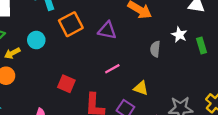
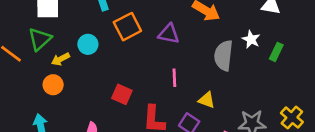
green rectangle: (201, 46) -> (276, 52), turned 42
gray semicircle: (155, 49) -> (223, 55), size x1.6
pink line: (112, 69) -> (174, 78), turned -63

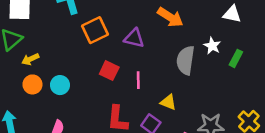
cyan circle: (88, 44) -> (60, 85), moved
orange circle: (53, 85) -> (32, 84), moved
red square: (122, 94) -> (109, 71), moved

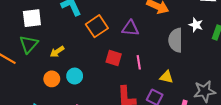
yellow arrow: (30, 59) -> (57, 52), moved

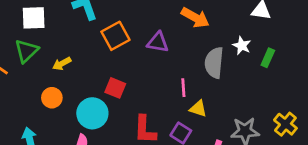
red square: (114, 58) -> (115, 88), moved
pink line: (139, 62) -> (183, 88), moved
cyan circle: (75, 76) -> (92, 113), moved, size x1.5

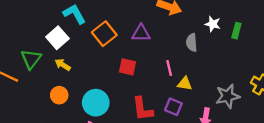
white square: (34, 18) -> (57, 38), moved, turned -30
gray semicircle: (214, 63) -> (192, 42), size x0.7
yellow arrow: (62, 64) -> (63, 65), turned 70
red square: (115, 88) -> (128, 67), moved

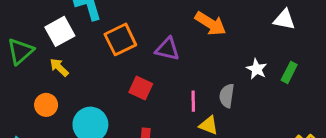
white star: (213, 24) -> (257, 69), moved
gray semicircle: (192, 42) -> (227, 96), moved

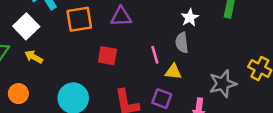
orange square: (120, 39) -> (79, 19), turned 32
white star: (257, 69) -> (190, 18), moved, turned 30
orange circle: (46, 105) -> (18, 94), moved

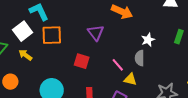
purple triangle: (121, 17) -> (96, 33), turned 48
orange square: (79, 19) -> (52, 35), moved
pink line: (155, 55) -> (118, 65), turned -32

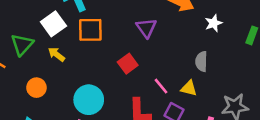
white star: (148, 40) -> (214, 23), moved
red square: (82, 61) -> (128, 64), turned 35
pink line: (118, 65) -> (161, 86), moved

